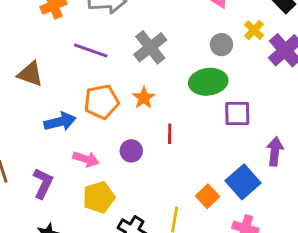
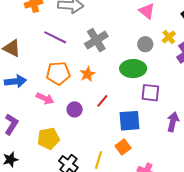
blue arrow: (60, 122) -> (15, 81), moved
red line: (170, 134) -> (102, 101), turned 32
pink arrow: (86, 159) -> (45, 98), moved
blue square: (243, 182) -> (129, 121), moved, turned 30

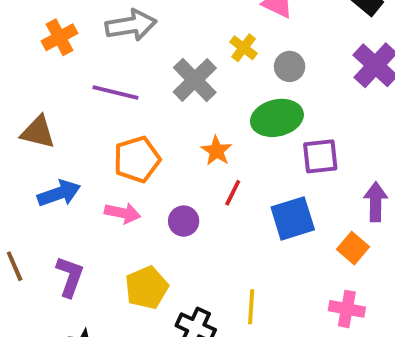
yellow cross: (169, 37) -> (244, 48), moved
orange star: (88, 74) -> (216, 151), moved
orange square: (123, 147) -> (353, 248), moved

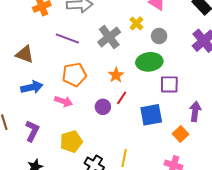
purple circle: (184, 221) -> (103, 107), moved

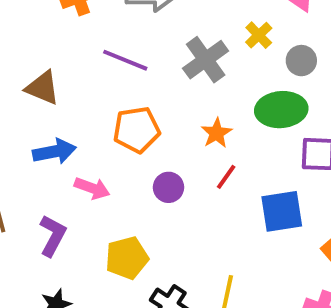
pink arrow: (64, 101) -> (92, 188), moved
purple circle: (103, 107) -> (169, 187), moved

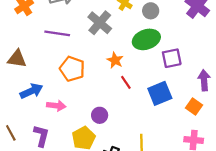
orange pentagon: (137, 130) -> (72, 69), turned -30
red line: (226, 177) -> (126, 82), turned -56
purple circle: (169, 187) -> (100, 115), moved

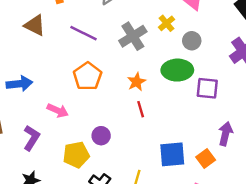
purple square: (172, 58) -> (207, 88), moved
brown triangle: (17, 59) -> (35, 25), moved
blue arrow: (31, 91) -> (19, 84), moved
blue square: (160, 93) -> (172, 154), moved

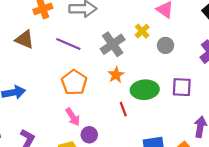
green ellipse: (177, 70) -> (145, 90), moved
orange star: (136, 82) -> (116, 75), moved
pink arrow: (58, 110) -> (73, 117), moved, turned 36

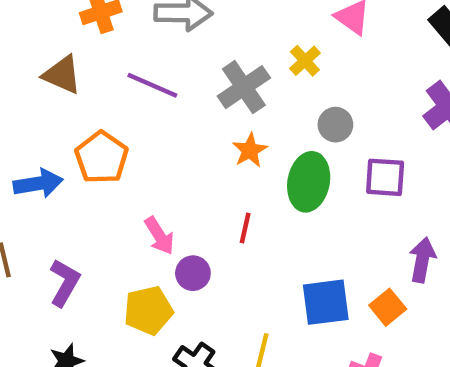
gray circle: (165, 45) -> (335, 125), moved
orange pentagon: (74, 82) -> (102, 157), moved
green ellipse: (145, 90) -> (309, 182), turned -76
red line: (123, 109) -> (245, 228), moved, turned 32

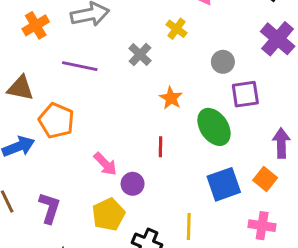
brown triangle: (62, 75) -> (21, 88), moved
gray cross: (244, 87) -> (140, 55), size x0.7
gray circle: (335, 125) -> (223, 62), moved
orange star: (250, 150) -> (171, 98), moved
green ellipse: (309, 182) -> (214, 127), moved, turned -33

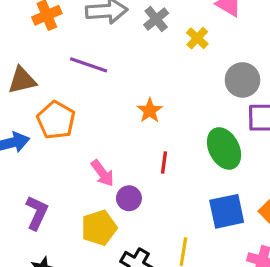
gray cross: (140, 55) -> (156, 19), moved
gray circle: (223, 62) -> (242, 80), size x1.4
brown triangle: (21, 88) -> (22, 80), turned -32
orange star: (171, 98) -> (150, 110), moved

